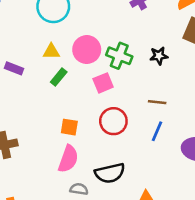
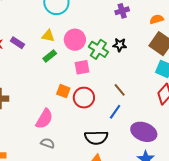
black star: (159, 56) -> (120, 45), moved
brown line: (157, 102) -> (120, 90), turned 32
orange square: (69, 127) -> (63, 91), moved
black semicircle: (110, 173) -> (96, 138), moved

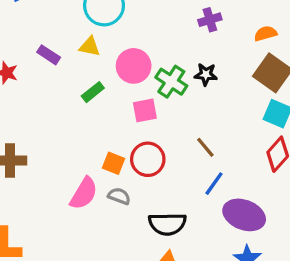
yellow triangle: (48, 36) -> (90, 47), moved
purple rectangle: (17, 43) -> (49, 55), moved
orange square: (63, 91) -> (113, 163), moved
blue line: (115, 112) -> (214, 184), moved
gray semicircle: (48, 143) -> (119, 196), moved

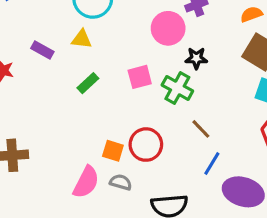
pink circle: (134, 66) -> (168, 28), moved
green cross: (171, 82) -> (177, 88), moved
pink square: (145, 110) -> (140, 77), moved

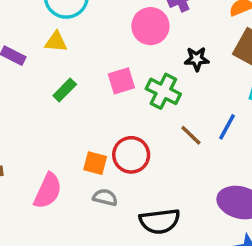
black star: (196, 58) -> (197, 59), moved
blue line: (212, 164) -> (227, 127), moved
pink semicircle: (86, 182) -> (48, 191), moved

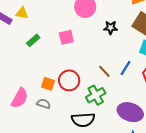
yellow triangle: (56, 42) -> (22, 13), moved
green cross: (163, 91) -> (96, 95), moved, turned 30
gray semicircle: (105, 197) -> (43, 104), moved

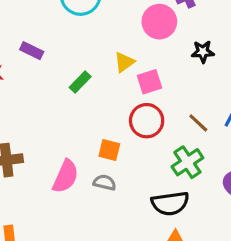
yellow triangle: (22, 13) -> (124, 62), moved, turned -40
pink square: (66, 37) -> (149, 82), moved
red circle: (69, 80) -> (147, 121), moved

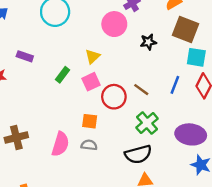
pink square: (149, 82) -> (91, 82), moved
brown line: (198, 123) -> (141, 90), moved

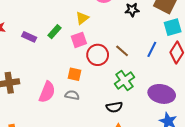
purple rectangle: (25, 56) -> (29, 37), moved
cyan square: (196, 57) -> (173, 27), turned -30
black semicircle: (138, 154) -> (114, 107), size x0.7

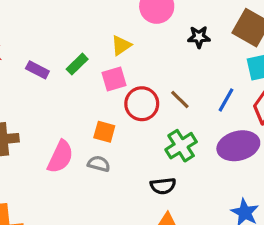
purple ellipse: (162, 94) -> (238, 146), moved, turned -30

